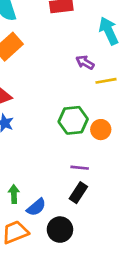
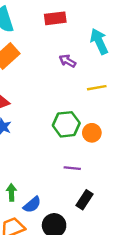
purple arrow: (85, 62) -> (67, 61), moved
black rectangle: (78, 193) -> (85, 200), moved

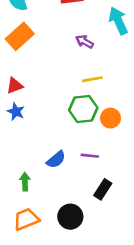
yellow line: (97, 88) -> (92, 79), moved
blue semicircle: (32, 205) -> (56, 160), moved

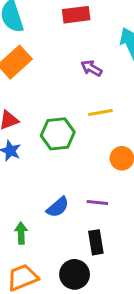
green hexagon: (83, 109) -> (58, 134), moved
black rectangle: (103, 189) -> (96, 242), moved, turned -42

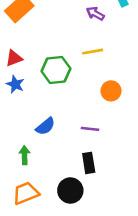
purple arrow: (91, 68) -> (95, 14), moved
blue semicircle: (58, 207) -> (45, 126), moved

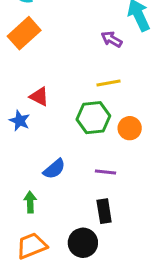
red triangle: (14, 58) -> (39, 97), moved, turned 48
green hexagon: (56, 70) -> (93, 118), moved

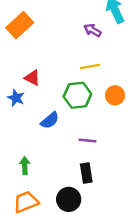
orange circle: (130, 128) -> (115, 95), moved
blue semicircle: (54, 169) -> (50, 120), moved

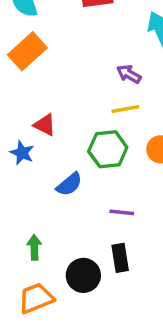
purple arrow: (92, 30) -> (129, 74), moved
black circle: (69, 199) -> (83, 275), moved

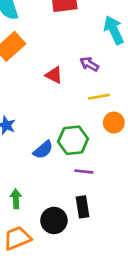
yellow line: (125, 109) -> (99, 97), moved
red triangle: (45, 125) -> (54, 75), moved
green hexagon: (108, 149) -> (73, 140), moved

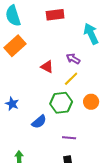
yellow line: (99, 97) -> (71, 79), moved, turned -35
green hexagon: (73, 140) -> (61, 103), moved

